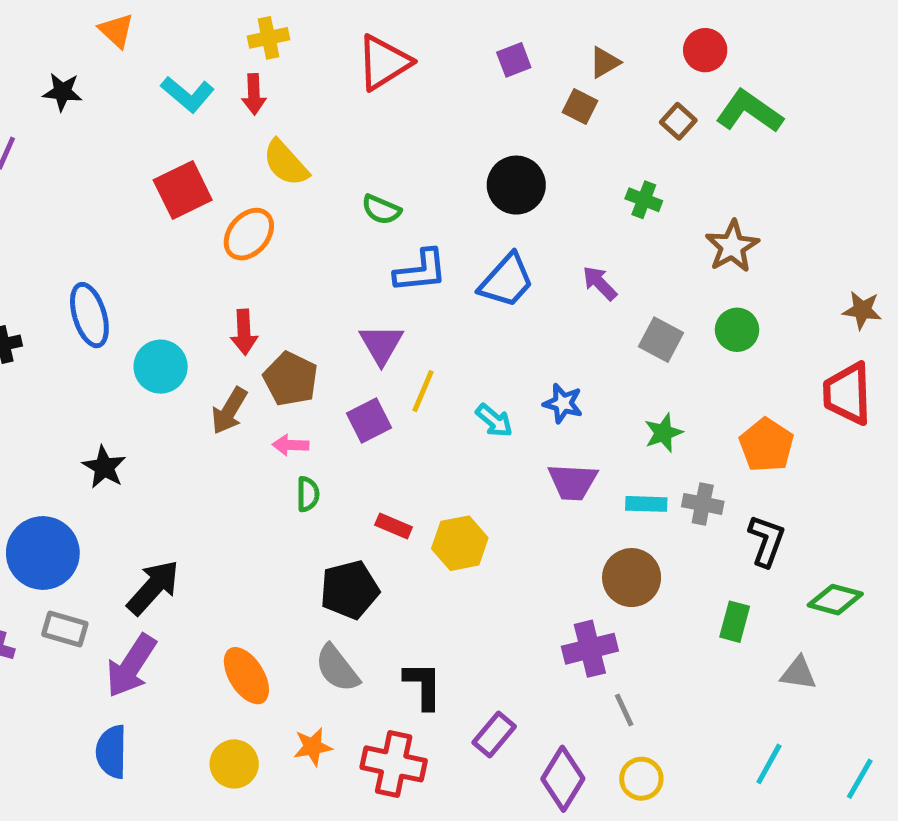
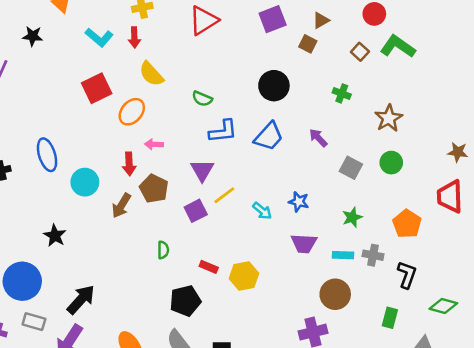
purple square: (514, 60) -> (273, 19), size x1.5
yellow line: (423, 391) -> (224, 195), turned 30
pink arrow: (291, 445) -> (154, 144), moved

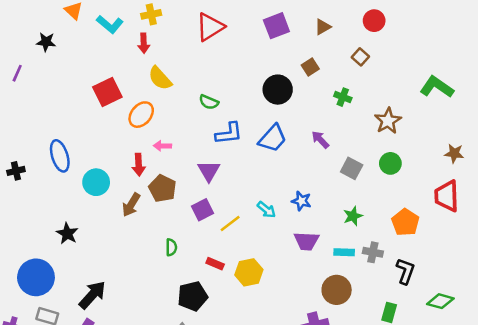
cyan L-shape: (99, 37) -> (110, 24), moved
brown square: (308, 44) -> (310, 67), moved, turned 30
green L-shape: (398, 47) -> (437, 87), moved
yellow line: (224, 195) -> (230, 224), moved

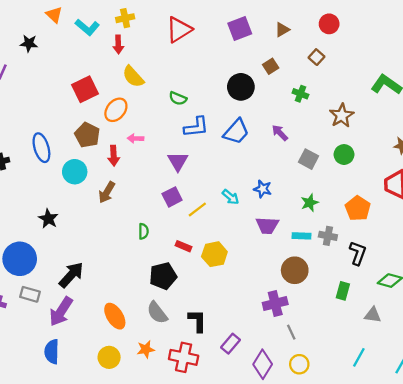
brown pentagon: (162, 188) -> (87, 135), moved

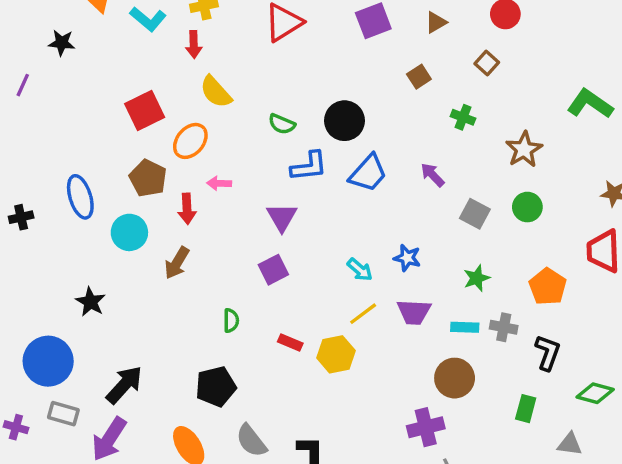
black circle: (241, 87) -> (344, 121), moved
yellow line: (197, 210) -> (363, 314), moved
black pentagon: (163, 276) -> (216, 387), moved

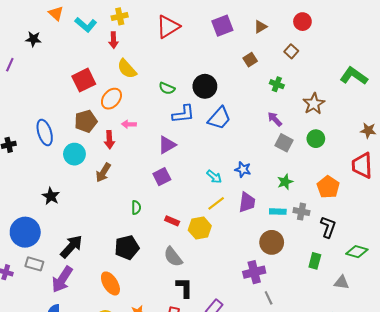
purple arrow: (433, 175) -> (275, 119), moved
brown pentagon: (148, 178) -> (86, 121), turned 30
purple triangle: (282, 217) -> (167, 145), turned 30
purple trapezoid: (414, 312) -> (247, 202), turned -85
gray semicircle: (251, 441) -> (173, 257), moved

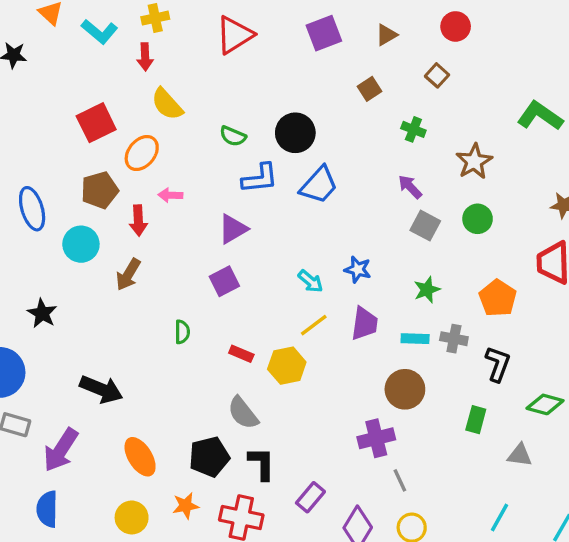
black arrow: (71, 247) -> (101, 389), moved, turned 70
black pentagon: (127, 248) -> (209, 457), moved

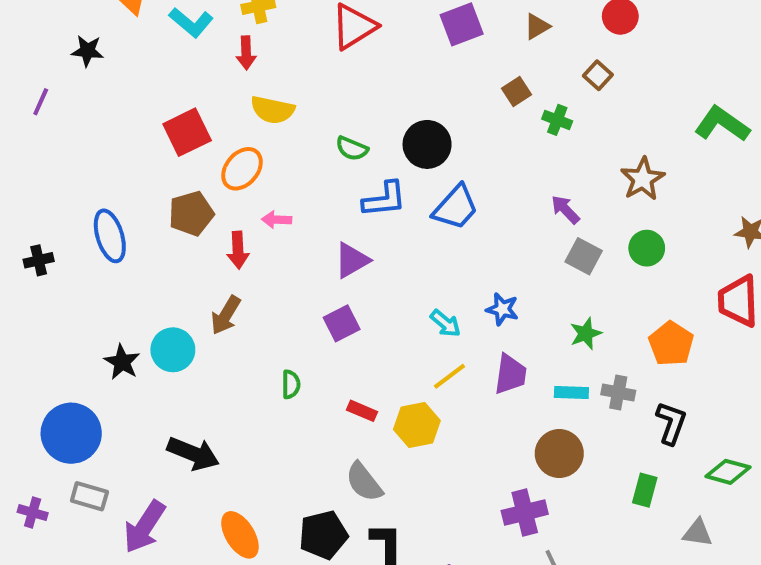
yellow semicircle: (167, 104) -> (273, 110), turned -36
green cross: (413, 129) -> (557, 120), moved
cyan circle: (81, 244) -> (173, 350), moved

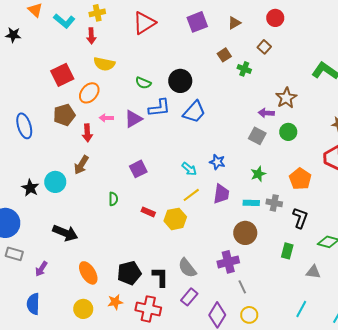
purple arrow: (565, 209) -> (266, 113), moved, turned -42
purple triangle: (352, 260) -> (133, 119), moved
gray semicircle: (364, 482) -> (187, 268), moved
purple arrow: (144, 527) -> (41, 269), size x0.6

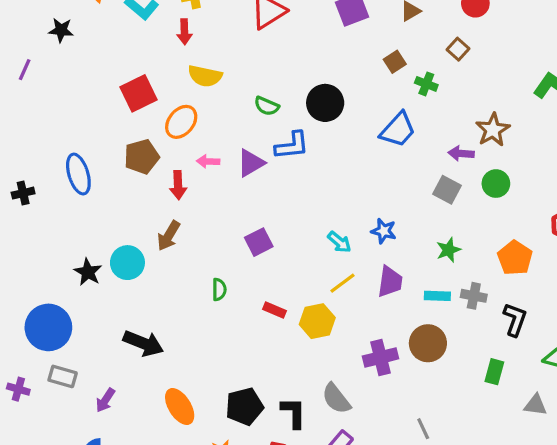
blue trapezoid: (194, 112) -> (398, 130), moved
purple cross: (228, 262) -> (380, 357), moved

